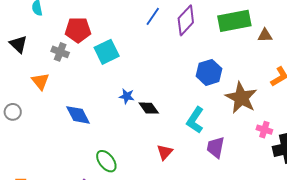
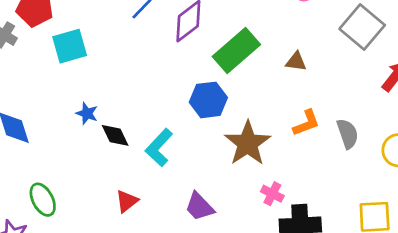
green rectangle: (234, 21) -> (236, 50), moved, turned -40
cyan L-shape: (195, 120) -> (159, 147), moved
purple trapezoid: (216, 147) -> (199, 207), turned -65

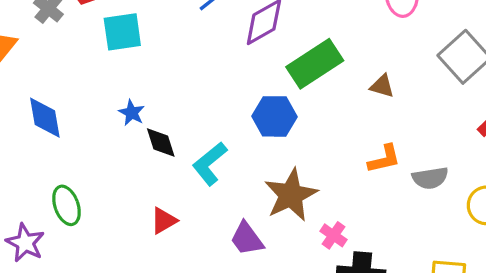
gray semicircle: (348, 134) -> (430, 178), turned 92
brown star: (248, 143) -> (291, 195), moved

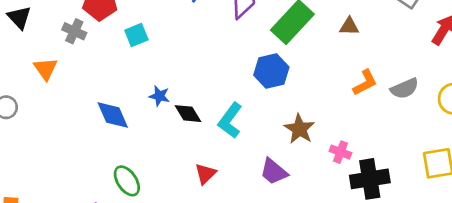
cyan square: (122, 32) -> (136, 35), size x0.7
blue diamond: (45, 118) -> (113, 115), moved
brown star: (291, 195) -> (299, 129), size x0.7

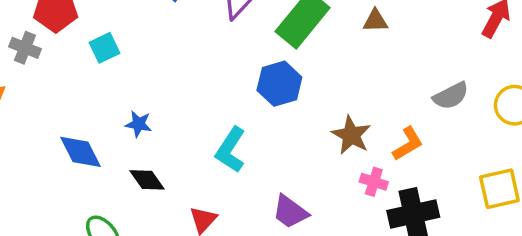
orange L-shape: (365, 83) -> (408, 144), moved
black diamond: (188, 114) -> (147, 180), moved
brown star: (299, 129) -> (351, 135), moved

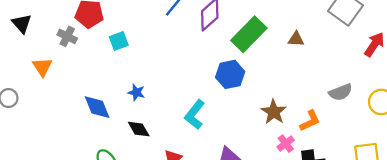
pink cross: (374, 182) -> (286, 144), turned 30

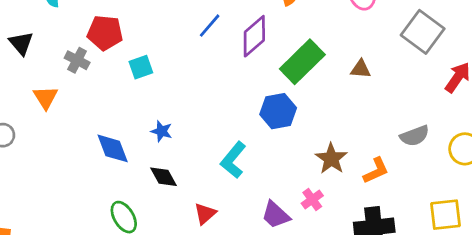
pink cross: (286, 144) -> (312, 200), moved

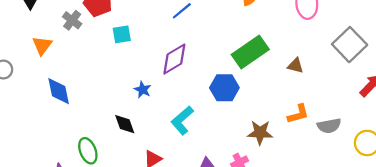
purple diamond: (254, 36) -> (174, 59), moved
blue star: (162, 131) -> (143, 90), moved
blue diamond: (113, 148) -> (59, 91), moved
brown star: (331, 159) -> (260, 133), turned 30
orange L-shape: (376, 171) -> (298, 114), moved

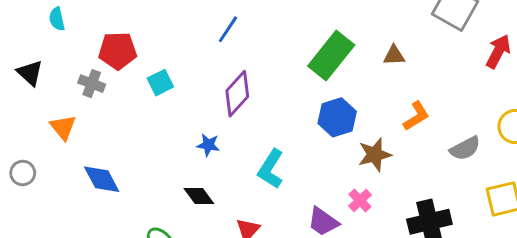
blue hexagon: (224, 88) -> (337, 117), moved
gray semicircle: (329, 126) -> (465, 148), moved

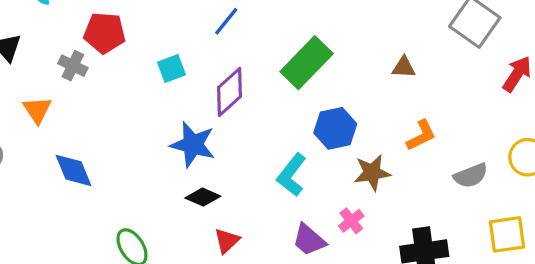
green rectangle: (331, 55) -> (307, 63), moved
cyan square: (160, 83) -> (171, 69), moved
blue star: (208, 145) -> (193, 145), size x1.8
cyan L-shape: (271, 169) -> (292, 175), moved
black diamond: (199, 196) -> (203, 197), moved, turned -36

